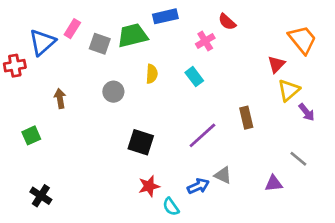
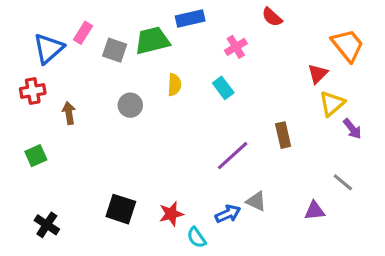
red semicircle: (227, 22) -> (272, 17), moved
red cross: (15, 66) -> (33, 91), moved
black square: (141, 142) -> (121, 209), moved

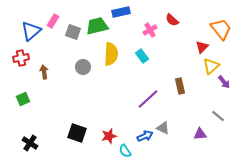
red semicircle: (272, 17) -> (172, 20), moved
yellow semicircle: (174, 85) -> (111, 54), size x1.6

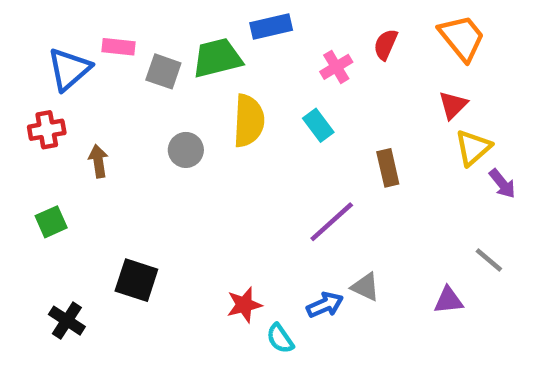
red semicircle: (172, 20) -> (386, 44), turned 72
pink rectangle: (53, 21) -> (119, 47), turned 64
orange trapezoid: (221, 29) -> (462, 38), moved
brown rectangle: (180, 86) -> (388, 168), moved
black square: (77, 133) -> (136, 280), moved

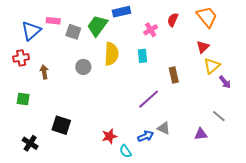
green trapezoid: (217, 58) -> (97, 26), turned -40
cyan rectangle: (318, 125) -> (143, 56), turned 32
green square: (51, 222) -> (23, 99), turned 32

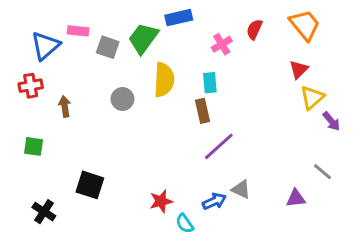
brown rectangle: (174, 75) -> (202, 111), moved

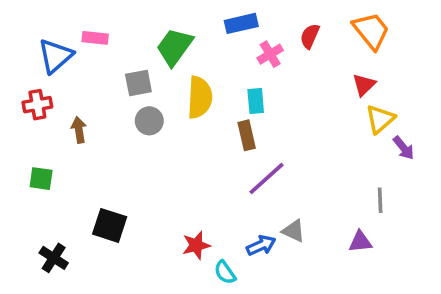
blue rectangle: (179, 18) -> (241, 23), moved
gray square: (108, 47) -> (138, 83), moved, turned -30
gray line: (322, 172) -> (380, 200), moved, turned 48

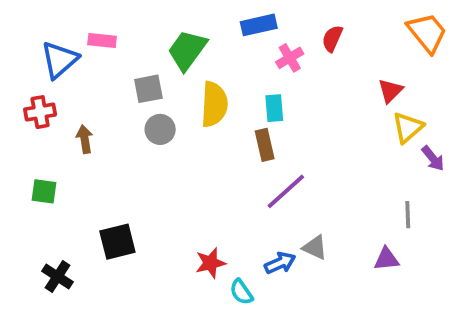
orange trapezoid: (371, 31) -> (427, 33), moved
black square: (110, 225) -> (117, 242), turned -32

